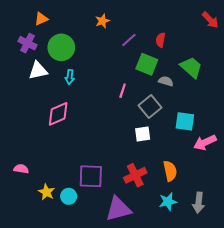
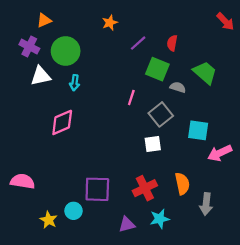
pink semicircle: (21, 169) -> (22, 181), size x1.5
yellow star: (46, 192) -> (49, 220), moved
cyan star: (168, 202) -> (160, 219), moved
gray arrow: (199, 203) -> (206, 204), moved
purple triangle: (118, 209) -> (127, 224), size x0.6

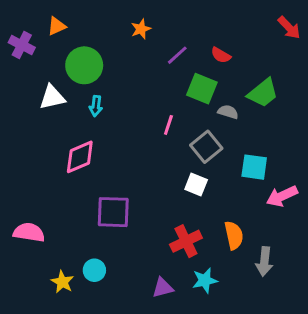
red semicircle: (172, 43) -> (221, 55), turned -70
purple cross: (29, 46) -> (22, 45), moved
green trapezoid: (205, 73) -> (263, 93), turned 100
white square: (153, 144) -> (196, 184), turned 30
purple square: (97, 189) -> (113, 212), moved

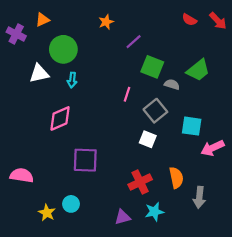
red semicircle: (221, 55) -> (189, 20), moved

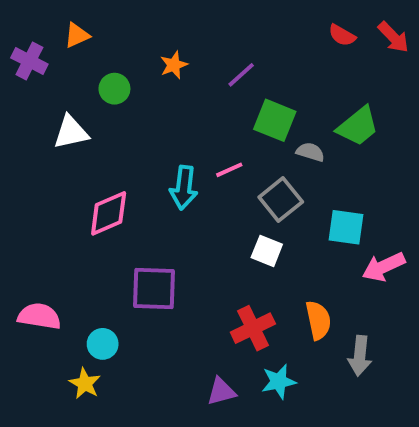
orange star: (106, 22) -> (174, 65), moved
green circle: (63, 49) -> (114, 89), size x0.6
cyan arrow: (72, 80) -> (184, 188), moved, size x1.5
pink line: (127, 94) -> (229, 170), turned 48
cyan circle: (71, 204) -> (103, 344), moved

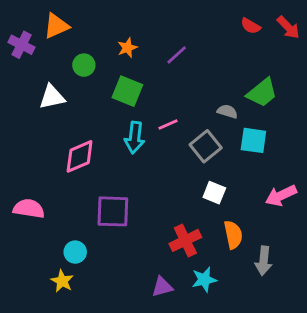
orange triangle: (77, 35) -> (56, 26), size x1.4
green square: (275, 120) -> (127, 91), moved
cyan square: (346, 227) -> (253, 140), moved
white square: (267, 251) -> (214, 193), moved
pink semicircle: (39, 316) -> (29, 209), moved

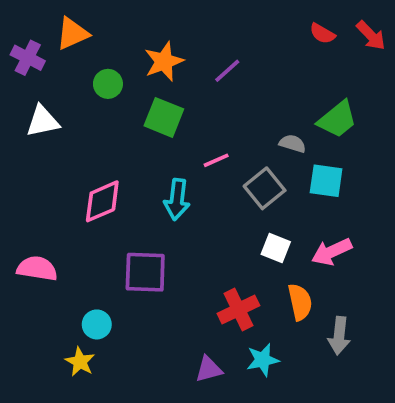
orange star: (127, 48) -> (164, 61), size x1.5
white triangle: (52, 97) -> (43, 121), moved
cyan arrow: (135, 138) -> (177, 199), moved
pink arrow: (281, 196) -> (332, 252), moved

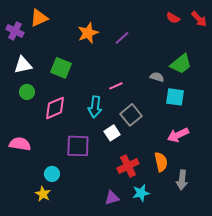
green circle: (108, 84) -> (27, 92), moved
green square: (164, 117) -> (61, 68), moved
gray square: (265, 188) -> (131, 115), moved
white square: (276, 248) -> (112, 133), moved, turned 35

